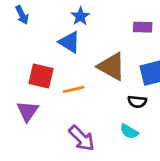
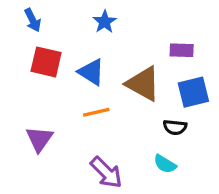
purple rectangle: (143, 27) -> (182, 50), moved
blue triangle: (69, 42) -> (91, 72), moved
red square: (41, 76) -> (46, 62), moved

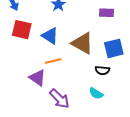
purple rectangle: (182, 50) -> (107, 13), moved
purple triangle: (39, 139) -> (37, 78), moved, turned -30

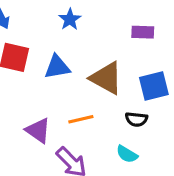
blue triangle: (50, 36) -> (57, 67), turned -42
orange line: (53, 61) -> (81, 119), moved

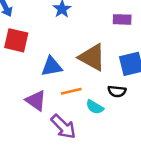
blue triangle: (57, 67) -> (52, 66), moved
cyan semicircle: (127, 154) -> (95, 107), moved

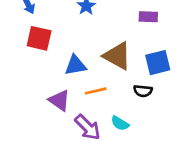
cyan semicircle: (95, 107) -> (120, 123), moved

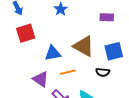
red square: (39, 38) -> (26, 33), turned -30

